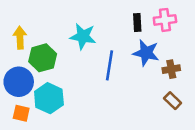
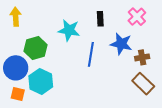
pink cross: (165, 20) -> (137, 17), turned -36
black rectangle: (137, 22) -> (100, 19), moved
yellow arrow: (20, 38) -> (16, 17), moved
brown rectangle: (173, 101) -> (143, 84), size x1.5

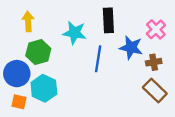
yellow arrow: (16, 17) -> (28, 21), moved
pink cross: (137, 17) -> (156, 29), moved
black rectangle: (100, 19) -> (108, 20), size x1.5

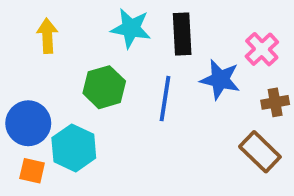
cyan star: (74, 33) -> (131, 28), moved
green hexagon: (38, 52) -> (104, 87), moved
brown cross: (154, 62) -> (275, 102), moved

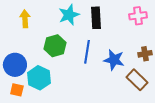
cyan star: (131, 28) -> (69, 15), turned -30
pink cross: (262, 49) -> (138, 16), moved, turned 36
blue star: (220, 80) -> (114, 60), moved

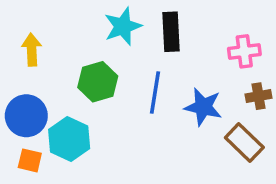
pink cross: (138, 16) -> (244, 51), moved
yellow arrow: (25, 19) -> (32, 50), moved

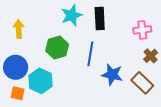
brown cross: (259, 96) -> (151, 56), turned -32
blue star: (203, 107) -> (112, 75), moved

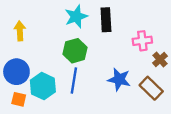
pink cross: (142, 30) -> (142, 41), moved
green hexagon: (57, 48) -> (75, 51), moved
blue line: (90, 54) -> (74, 81), moved

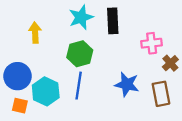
yellow arrow: (20, 31) -> (35, 33), moved
brown rectangle: (151, 88) -> (161, 94), turned 35

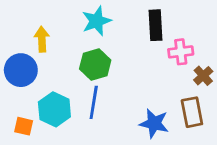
black rectangle: (113, 21) -> (155, 25), moved
blue circle: (17, 76) -> (21, 70), moved
blue star: (127, 84) -> (154, 123), moved

